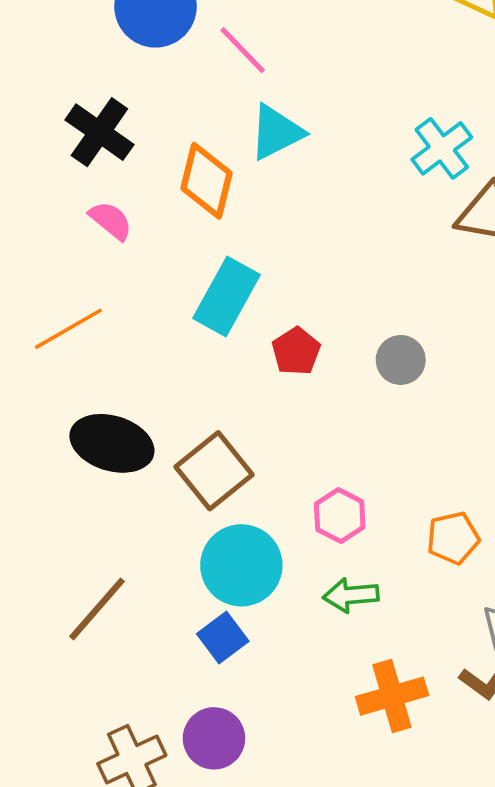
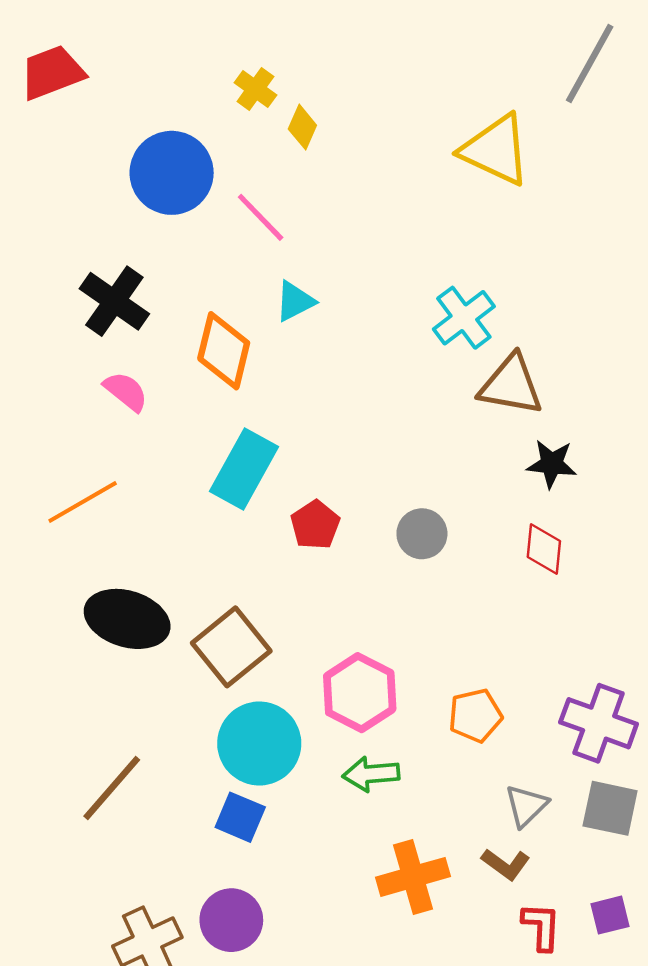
cyan triangle: (276, 132) -> (295, 301), size x0.7
pink hexagon: (340, 516) -> (360, 693), size x1.4
blue square: (223, 638) -> (240, 817), turned -30

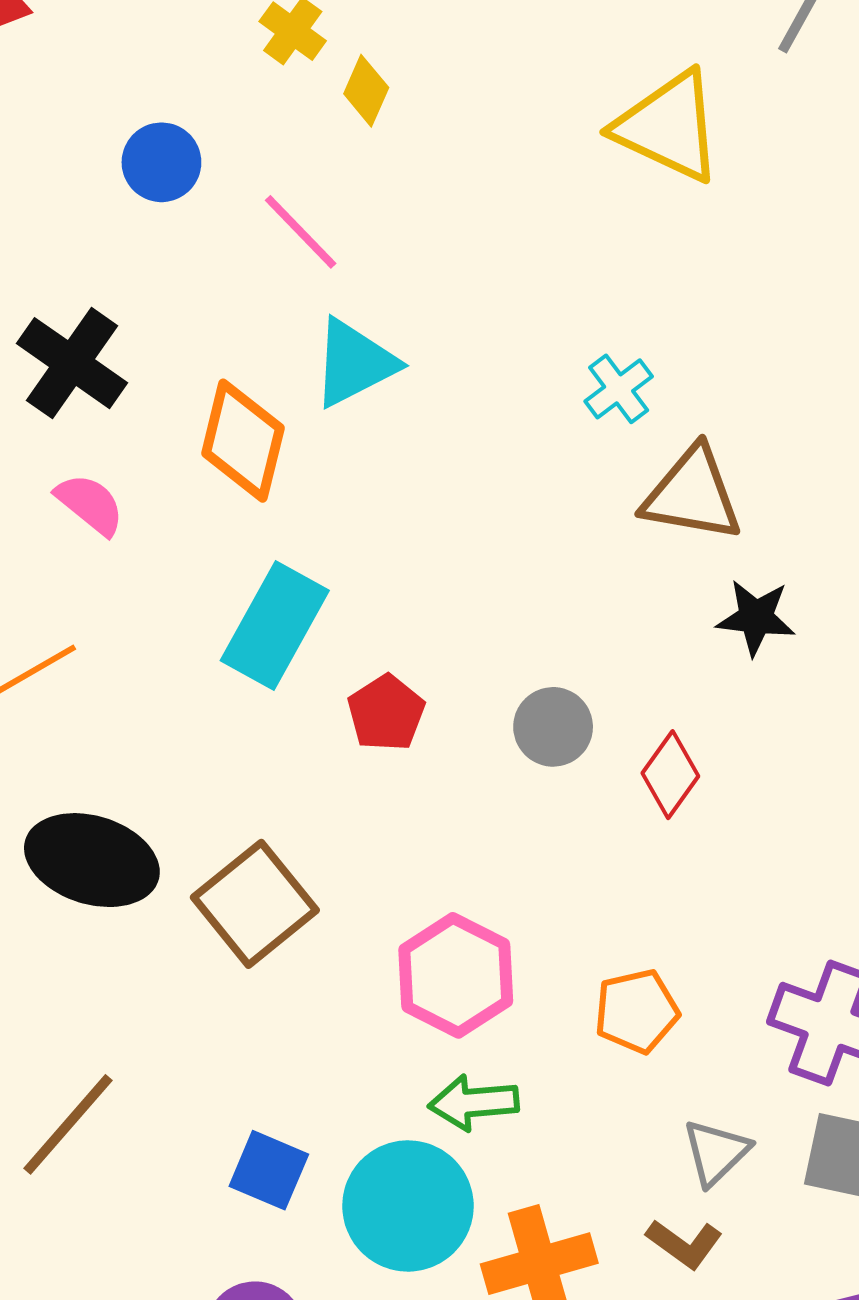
blue circle: (172, 173) -> (161, 162), size x0.6
cyan triangle: (295, 301) -> (354, 363), size x1.4
cyan cross: (464, 318) -> (619, 389), size x0.7
red diamond: (544, 549) -> (670, 775), moved, turned 30
cyan circle: (259, 743) -> (408, 1206), moved

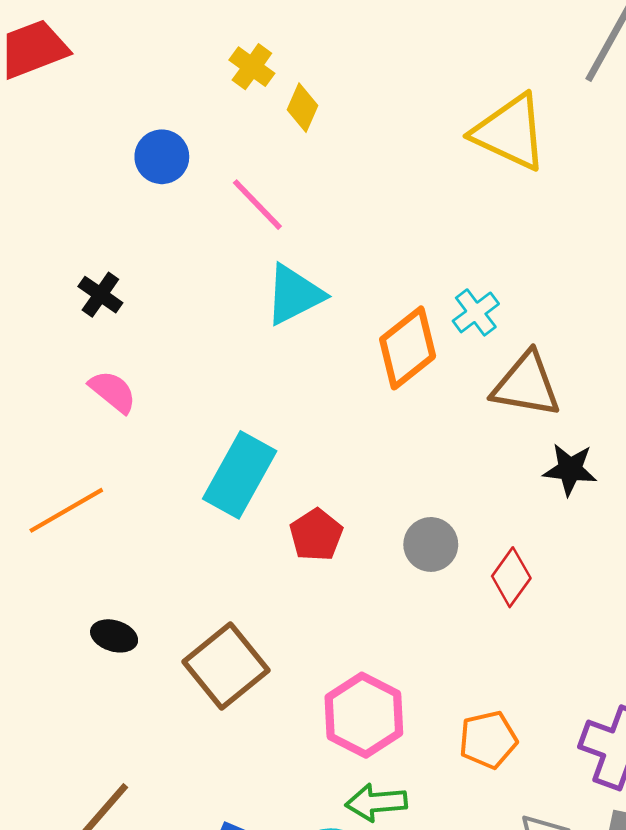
black cross: (72, 363) -> (100, 295), size x0.6
orange diamond: (243, 441) -> (408, 348), moved, turned 38
black ellipse: (92, 860) -> (114, 636), size x0.5

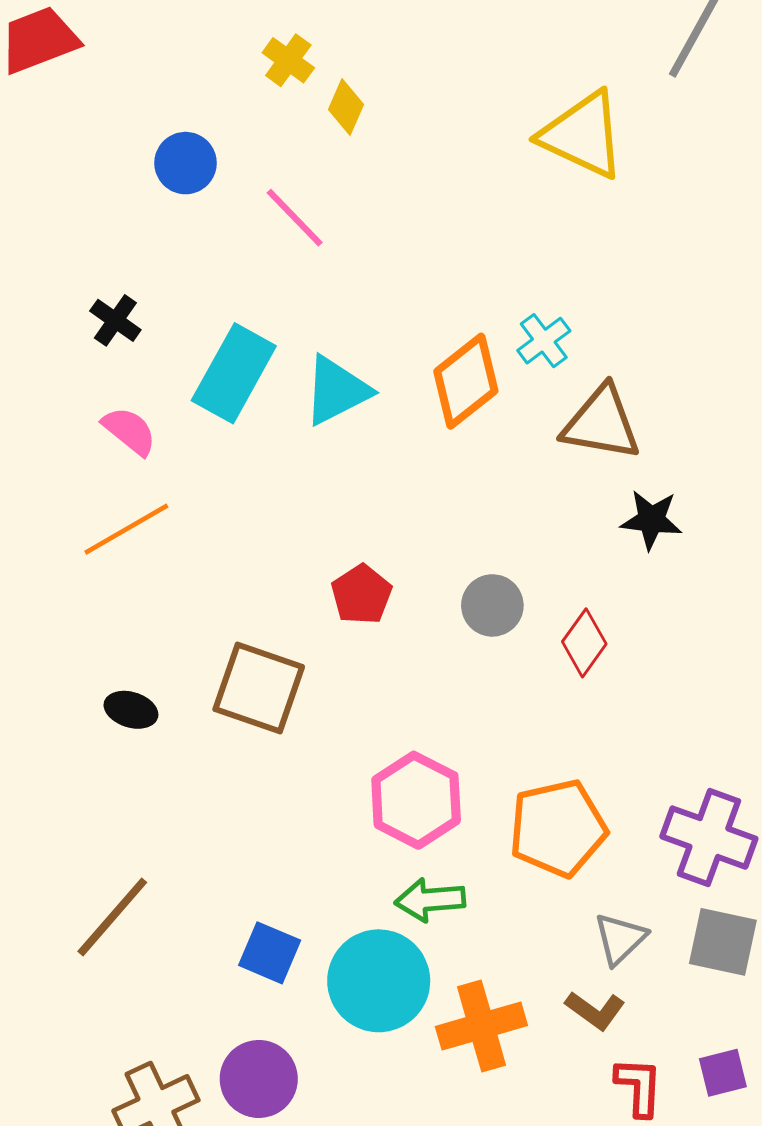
cyan triangle: (294, 295) -> (337, 390), moved
cyan rectangle: (240, 475) -> (234, 373), moved
orange line: (66, 510) -> (126, 529), moved
brown square: (226, 666) -> (259, 688), moved, turned -32
orange pentagon: (488, 740) -> (558, 828), size x1.5

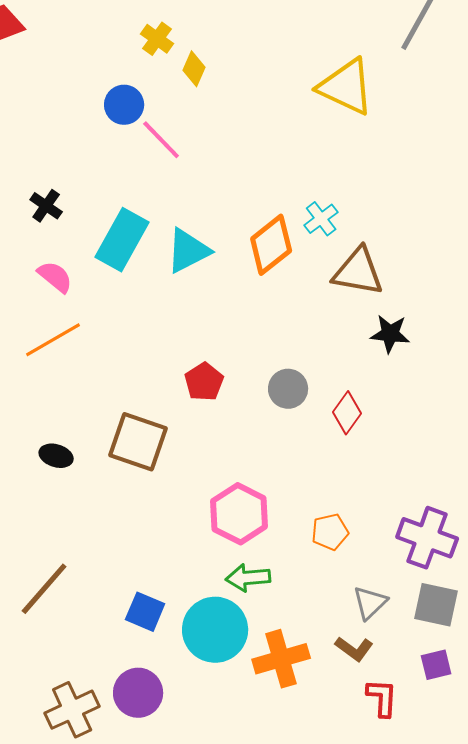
blue circle: (186, 163) -> (124, 105), moved
orange pentagon: (558, 828) -> (330, 532), size x0.6
purple square: (723, 1073) -> (436, 665), moved

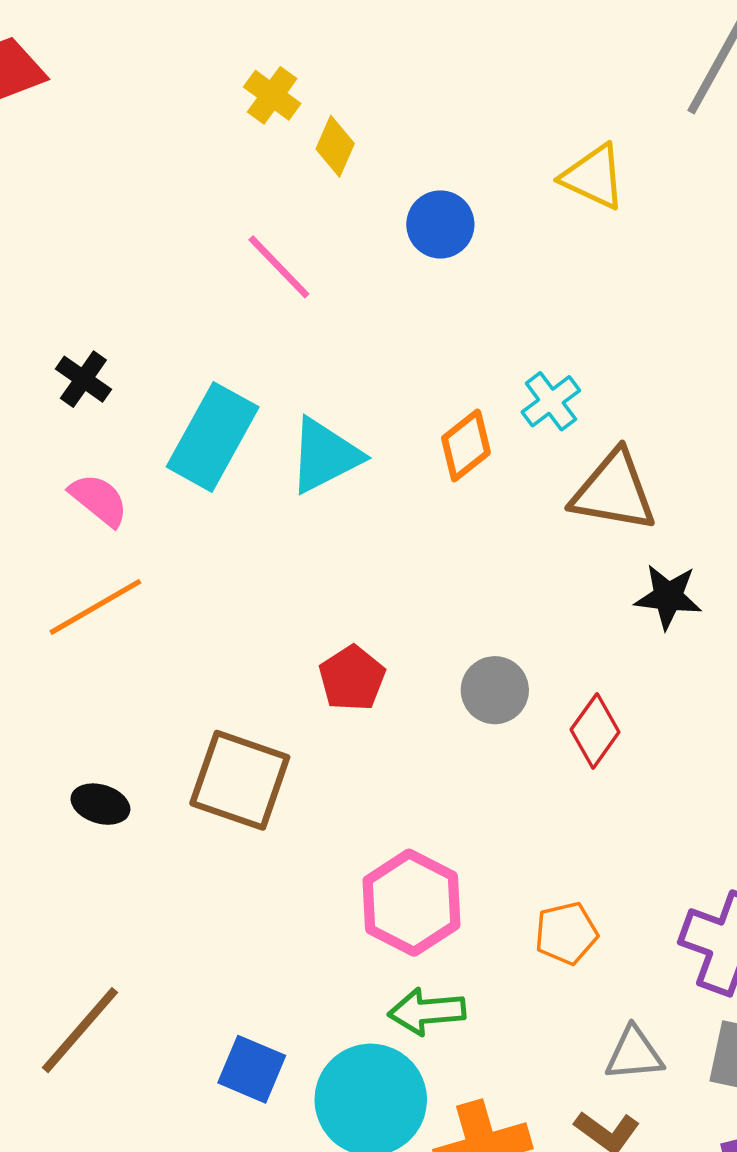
yellow triangle: (346, 87) -> (593, 177), size x0.7
blue circle: (124, 105) -> (440, 224), moved
orange diamond: (271, 245) -> (466, 445), size x0.7
gray triangle: (370, 603) -> (634, 1054), turned 39

